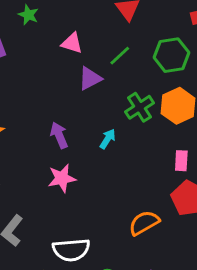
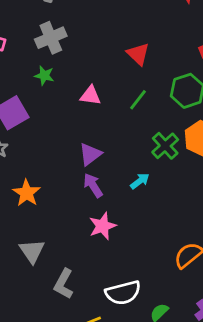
purple triangle: (90, 78) -> (90, 154), moved
cyan arrow: (108, 139) -> (140, 181), turned 30

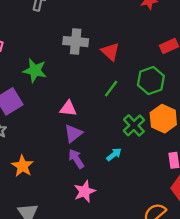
gray cross: (51, 38) -> (76, 42), moved, turned 30
green star: (44, 76) -> (35, 71), size x1.5
pink triangle: (90, 96) -> (68, 109), moved

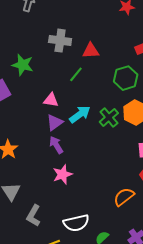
red triangle: (110, 52) -> (91, 51), turned -48
green line: (111, 89) -> (76, 74), moved
cyan arrow: (114, 154) -> (80, 114), moved, size x1.5

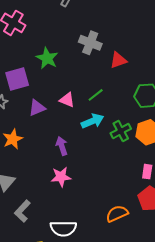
red triangle: (91, 51) -> (118, 60), turned -30
green line: (76, 74) -> (96, 95), moved
purple triangle: (55, 122) -> (37, 108), moved

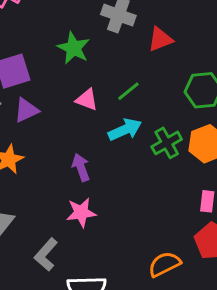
green star: (47, 58) -> (73, 48), moved
purple triangle: (37, 108) -> (26, 110), moved
gray L-shape: (22, 211) -> (46, 255), moved

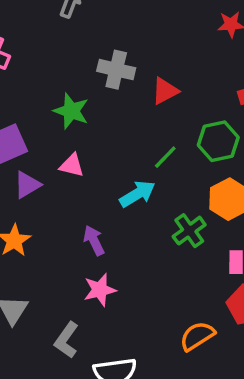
green line: (128, 91) -> (165, 157), moved
pink triangle: (87, 100) -> (72, 165), moved
green cross: (167, 143) -> (189, 231), moved

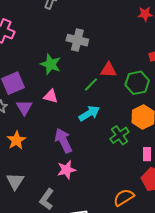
red triangle: (165, 91) -> (108, 70), moved, turned 30
green line: (165, 157) -> (91, 84), moved
purple triangle: (27, 185) -> (24, 107), turned -30
purple arrow: (94, 240) -> (63, 141), size x1.4

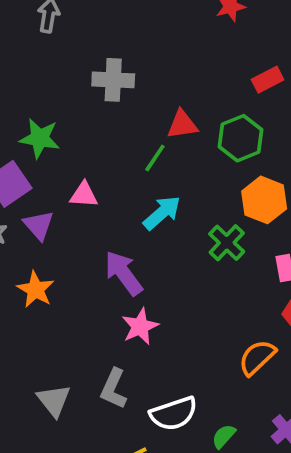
green star: (51, 64) -> (40, 138), moved
gray triangle: (15, 181) -> (54, 400), moved

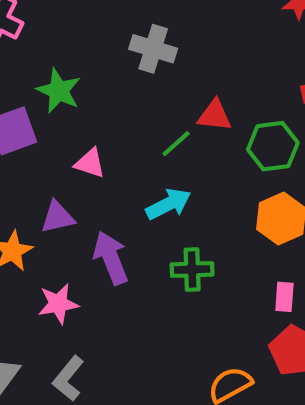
purple triangle: (39, 225) -> (58, 217), moved, turned 44
green cross: (227, 243) -> (192, 269), moved, turned 30
pink star: (140, 326) -> (58, 304), moved

